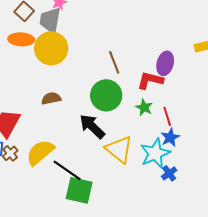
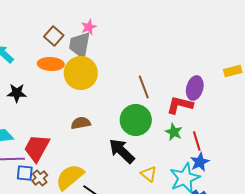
yellow triangle: (119, 149) -> (149, 174), size x0.6

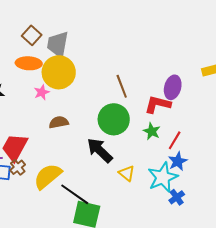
pink star: (89, 27) -> (42, 92), moved
red line: (197, 141) -> (175, 140), turned 48
brown cross: (40, 178) -> (18, 167), moved

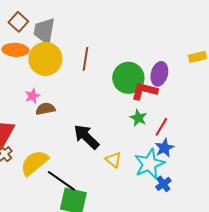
brown line: (122, 86) -> (85, 59), moved, turned 30
pink star: (42, 92) -> (32, 96), moved
green circle: (114, 119) -> (128, 78), moved

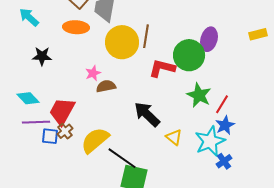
yellow circle: (45, 59) -> (122, 42), moved
purple ellipse: (159, 74) -> (209, 39), moved
red L-shape: (144, 91) -> (162, 68), moved
green star: (138, 118) -> (199, 95), size x1.4

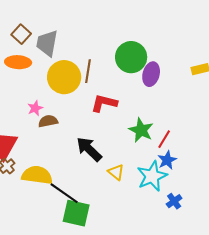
green circle: (189, 55) -> (131, 57), moved
yellow semicircle: (95, 140) -> (37, 175), turned 48
blue cross: (224, 161) -> (174, 201), moved

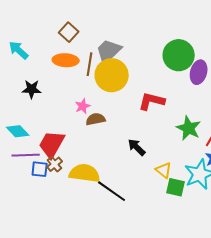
gray trapezoid: (47, 43) -> (109, 51), moved, turned 36
brown line: (88, 71) -> (90, 64), moved
black arrow: (89, 149) -> (137, 147), size x0.7
green square: (76, 213) -> (176, 187), moved, size x0.7

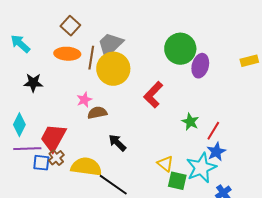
red L-shape: (152, 101) -> (153, 95), turned -60
green star: (189, 128) -> (190, 122), size x0.7
cyan diamond: (18, 131) -> (19, 125), turned 70
black arrow: (137, 147) -> (117, 143), moved

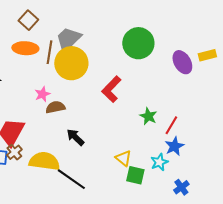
purple ellipse: (200, 66) -> (182, 62), moved, turned -45
cyan star: (201, 168) -> (159, 162), size x0.6

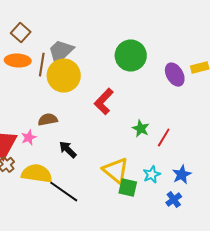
pink star: (42, 94) -> (29, 138), moved
blue star: (174, 146) -> (182, 175), moved
yellow triangle: (123, 158) -> (116, 171), size x1.6

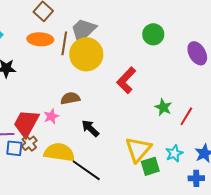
green circle: (131, 56) -> (153, 34), size x0.7
yellow triangle: (116, 171) -> (138, 149), turned 32
green square: (128, 188) -> (150, 166), turned -30
blue cross: (174, 200) -> (196, 178), turned 35

